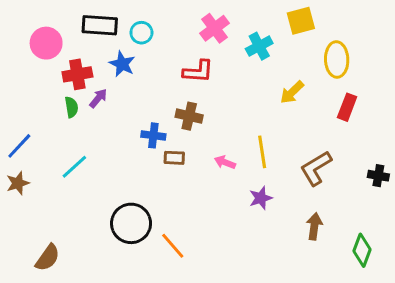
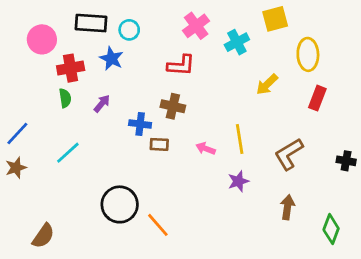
purple arrow: (98, 98) -> (102, 104), moved

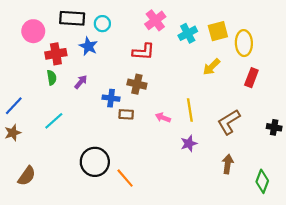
yellow square: (275, 19) -> (218, 31), moved
brown semicircle: (43, 236) -> (27, 176), moved

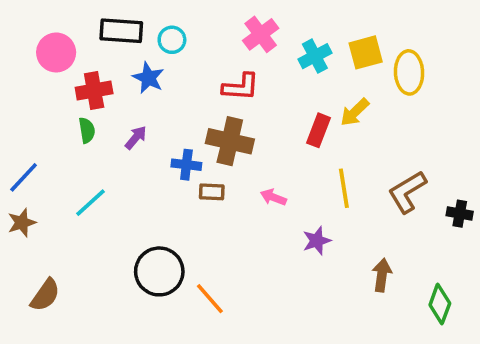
red rectangle: (251, 78) -> (319, 130), moved
brown cross: (137, 84) -> (230, 141), size x1.4
yellow line: (190, 110) -> (344, 188), moved
brown L-shape: (229, 122) -> (407, 192), moved

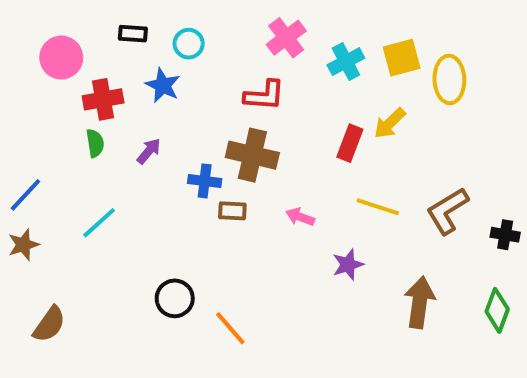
black rectangle: (121, 31) -> (133, 34), size x0.6
yellow line: (344, 188) -> (378, 207), turned -63
black circle: (159, 271) -> (175, 298), size x0.7
brown arrow: (382, 275) -> (420, 302), size x1.4
green diamond: (440, 304) -> (497, 310), moved

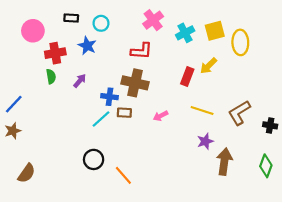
pink arrow: (300, 217) -> (161, 116), turned -48
cyan line: (99, 223) -> (101, 119), moved
purple star: (348, 265) -> (205, 141), moved

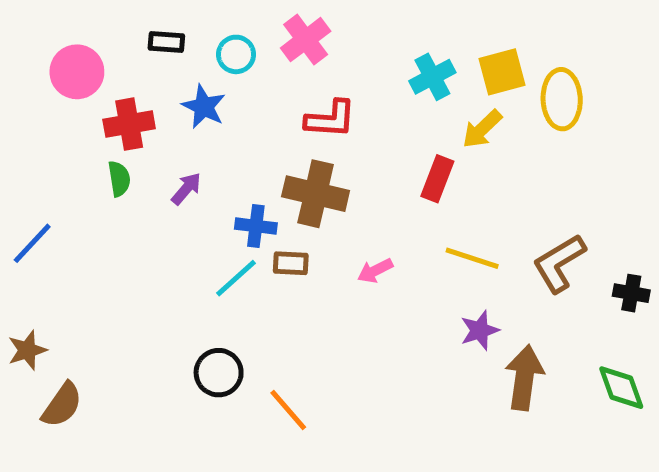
pink cross: (153, 20) -> (306, 40), moved
yellow arrow: (208, 66) -> (482, 129), moved
brown star: (13, 131) -> (27, 350), moved
green diamond: (266, 166) -> (621, 388), turned -40

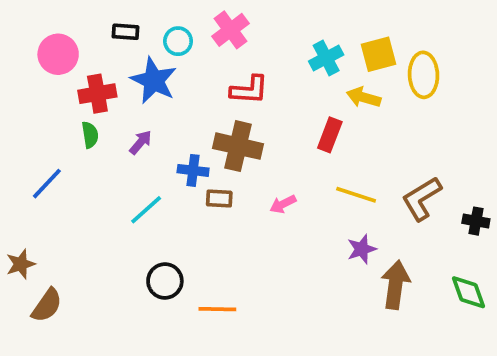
blue star: (204, 107) -> (154, 80), size x1.4
yellow arrow: (482, 129) -> (364, 97), turned 60
blue line: (32, 243) -> (47, 184), moved
cyan line: (236, 278) -> (146, 210), moved
orange line: (288, 410) -> (217, 309), turned -48

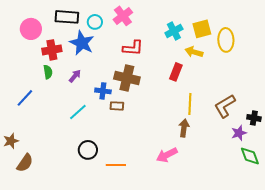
black rectangle: (126, 32) -> (67, 17), size x1.6
yellow line: (356, 195) -> (190, 104), turned 75
pink arrow: (283, 204) -> (167, 155), moved, size x1.5
purple star: (362, 249) -> (239, 133), moved
brown arrow: (395, 285) -> (184, 128), moved, size x0.7

